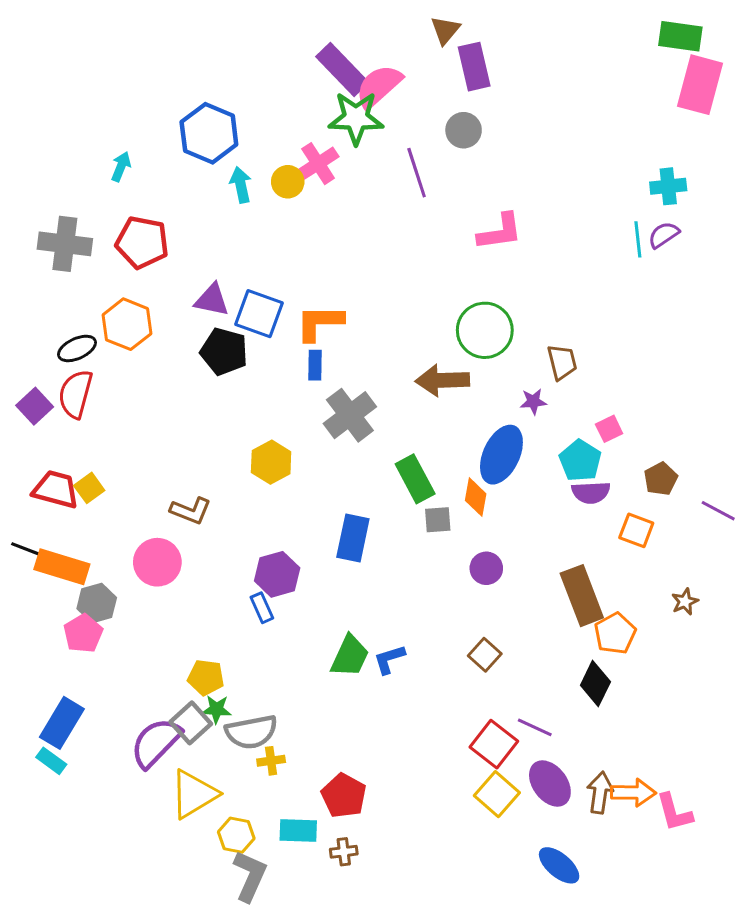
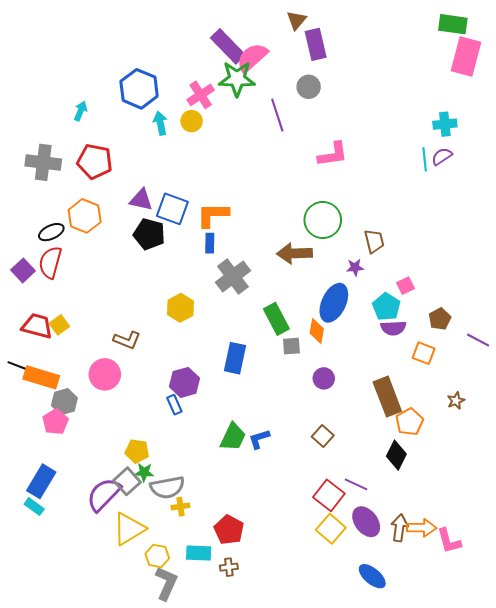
pink cross: (318, 164) -> (201, 95), moved

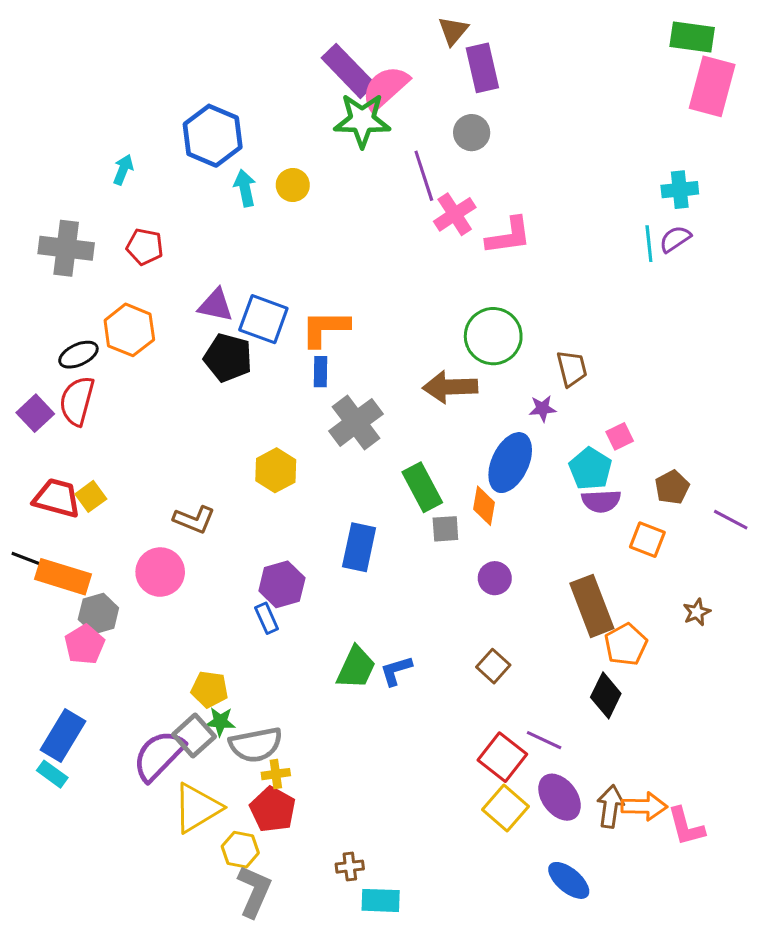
pink cross: (201, 95) -> (455, 214), moved
red pentagon: (95, 161) -> (145, 247), size x0.7
red pentagon: (229, 530) -> (273, 809), moved
cyan rectangle: (199, 553) -> (381, 900), moved

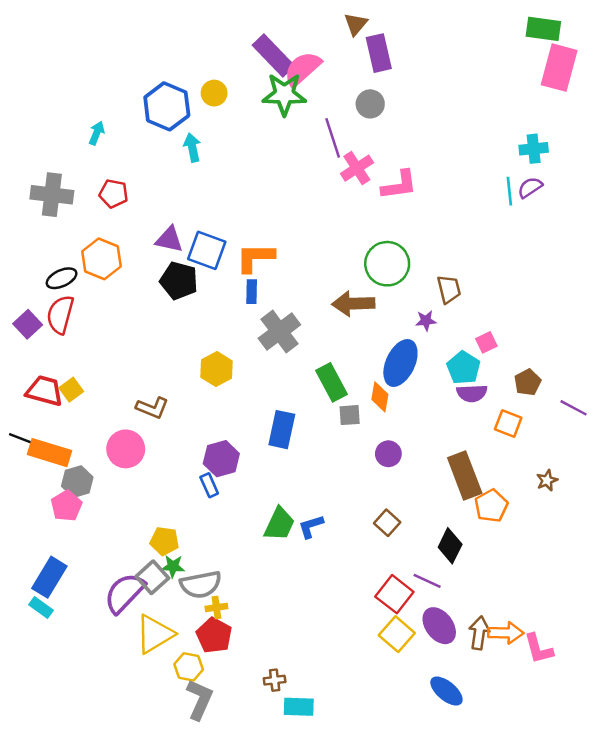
yellow circle: (293, 185) -> (214, 93), moved
black diamond: (606, 695) -> (450, 546), moved

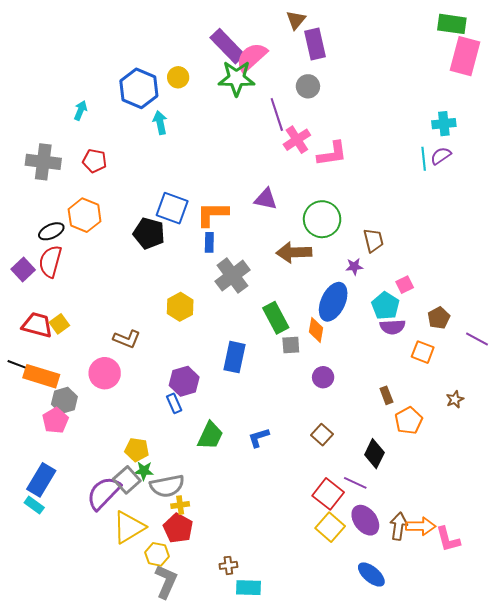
purple triangle: (169, 240) -> (266, 199), moved
brown rectangle: (465, 476) -> (386, 395), size x0.5
green trapezoid: (279, 524) -> (210, 436), moved

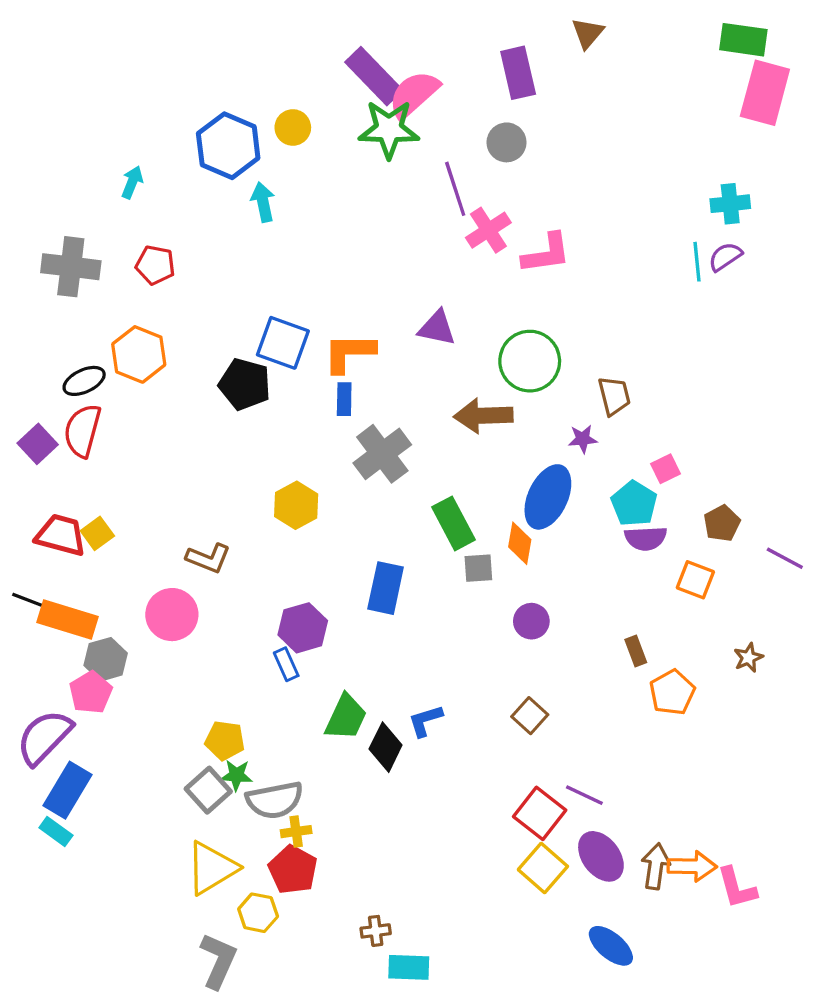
brown triangle: (296, 20) -> (588, 33), moved
black diamond: (374, 454) -> (386, 747), moved
purple semicircle: (104, 493) -> (44, 737), moved
gray L-shape: (166, 582) -> (218, 961), moved

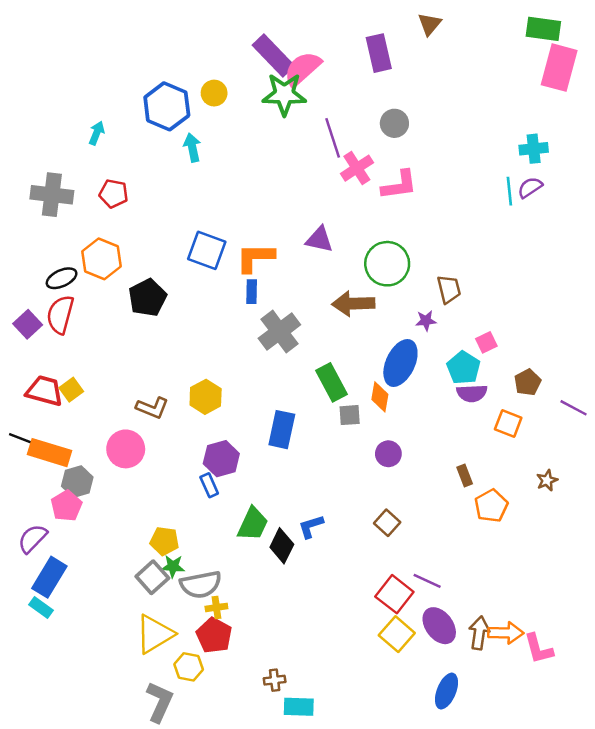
gray circle: (507, 142) -> (394, 123), moved
black pentagon: (245, 384) -> (147, 298), moved, turned 30
yellow hexagon: (296, 505) -> (206, 397), moved
purple semicircle: (44, 737) -> (32, 538), size x0.7
blue ellipse: (611, 946) -> (446, 691), turned 72

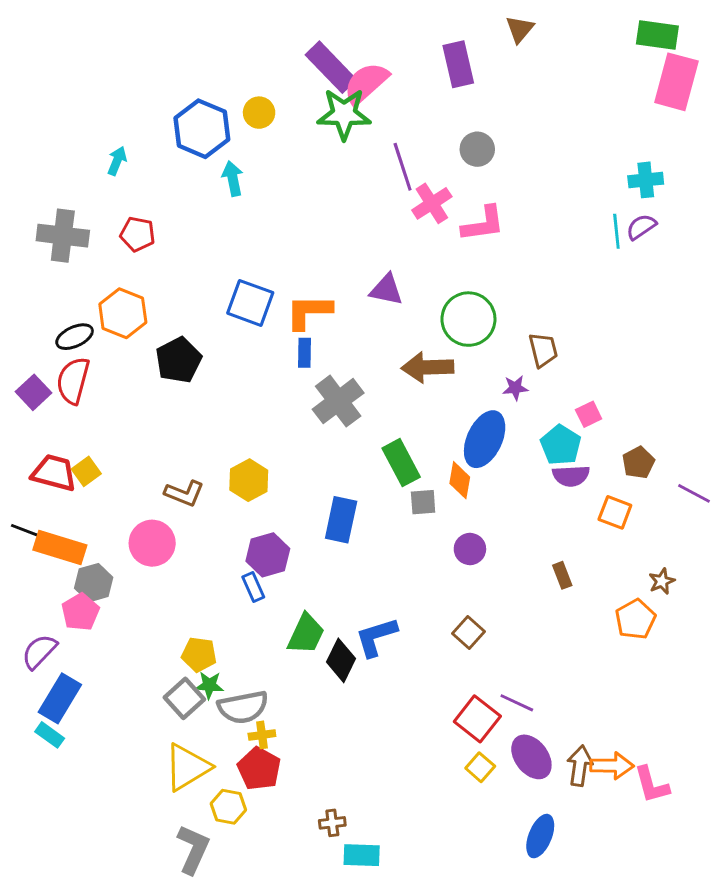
orange pentagon: (491, 506) -> (635, 619), moved
blue L-shape: (311, 526) -> (376, 637), size x1.4
yellow square: (397, 634) -> (480, 767), size x0.7

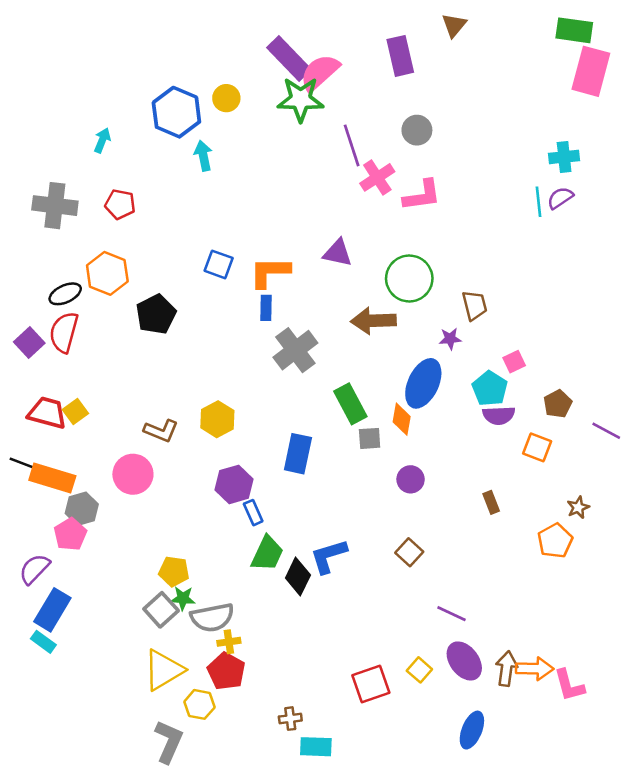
blue square: (250, 303) -> (219, 264), size x0.7
blue rectangle: (253, 587) -> (253, 513), moved
red square: (477, 719) -> (371, 684), moved, turned 33

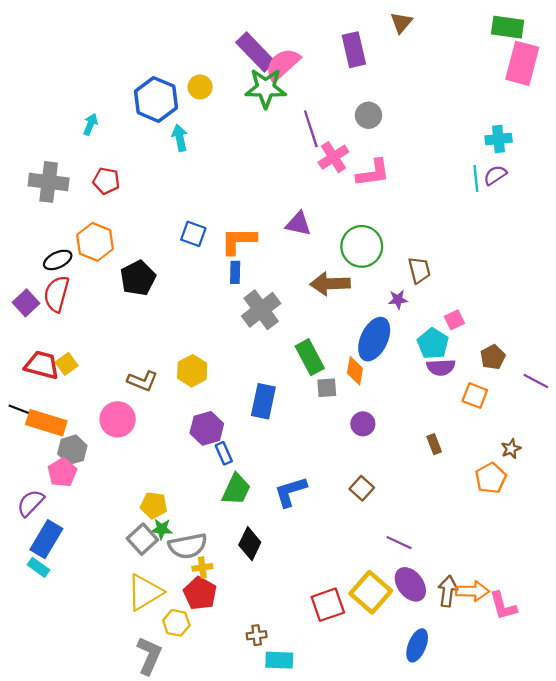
black diamond: (298, 577) -> (250, 544), moved
yellow square: (419, 670) -> (371, 592), size x1.8

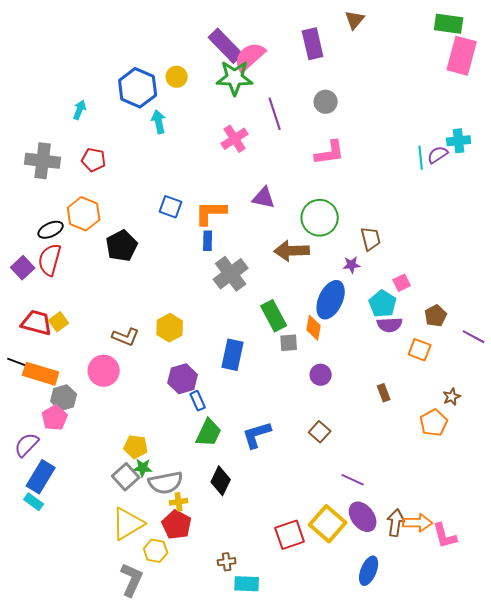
cyan cross: (499, 139) -> (459, 141), moved
pink cross: (333, 157) -> (235, 139), moved

